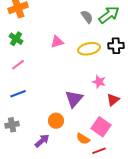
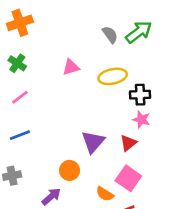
black cross: (116, 46) -> (140, 95), moved
pink star: (99, 82) -> (141, 119), moved
red triangle: (113, 100) -> (128, 143), moved

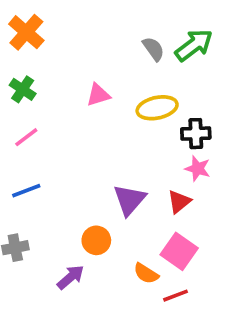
orange cross: (20, 23) -> (26, 32), turned -30

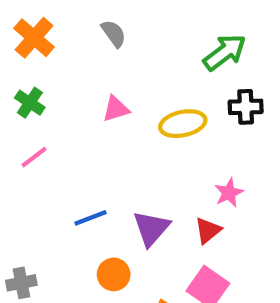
gray semicircle: (153, 49) -> (114, 34), moved
black cross: (196, 134) -> (246, 107), moved
pink star: (198, 169) -> (229, 193), turned 30
blue line: (26, 191) -> (91, 218), moved

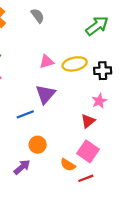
black cross: (246, 107) -> (103, 71), moved
pink triangle: (116, 109) -> (47, 62), moved
purple triangle: (151, 228) -> (45, 94), moved

